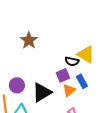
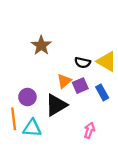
black semicircle: (72, 61) -> (83, 63), moved
orange triangle: (69, 90) -> (64, 81), moved

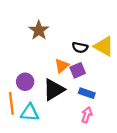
blue rectangle: (102, 92) -> (87, 93), moved, turned -42

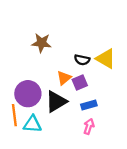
brown star: (39, 30) -> (41, 43), turned -30
purple circle: (25, 82) -> (28, 94), size x1.5
blue rectangle: (87, 93) -> (89, 105), turned -35

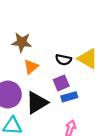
orange triangle: (64, 78) -> (31, 67), moved
blue rectangle: (89, 105) -> (69, 97), moved

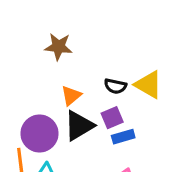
brown star: (22, 42) -> (58, 47), moved
black triangle: (37, 103) -> (79, 126), moved

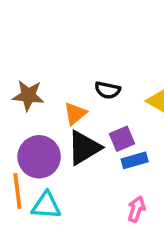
brown star: (58, 47) -> (28, 96), moved
black semicircle: (115, 86) -> (108, 90), moved

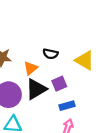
blue rectangle: (135, 160) -> (67, 106), moved

